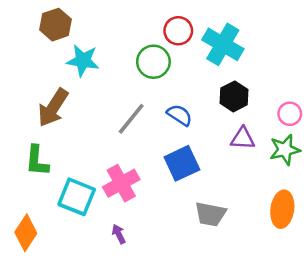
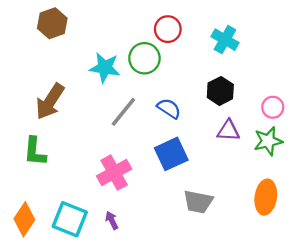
cyan cross: (223, 44) -> (225, 40), moved, size x0.7
cyan star: (83, 60) -> (105, 68), moved
cyan square: (77, 197) -> (70, 219), moved

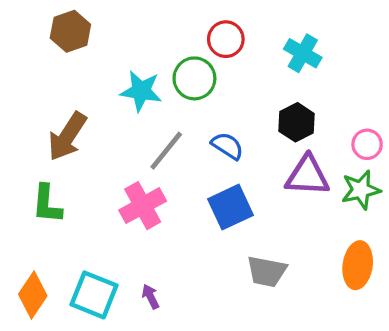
purple triangle: (228, 131) -> (307, 176), size x1.4
pink cross: (114, 173) -> (143, 206), moved

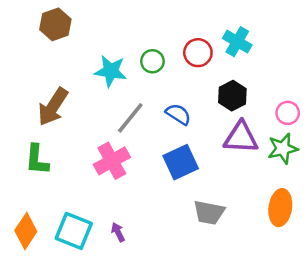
red circle: (226, 39) -> (198, 53), moved
green circle: (194, 78) -> (152, 61), size x0.7

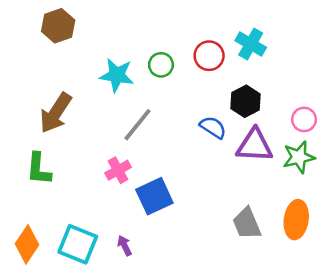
blue semicircle: (178, 114) -> (213, 127), moved
pink cross: (112, 161) -> (118, 170), size x0.7
blue square: (181, 162) -> (154, 196), moved
gray trapezoid: (209, 212) -> (247, 223), moved, turned 56

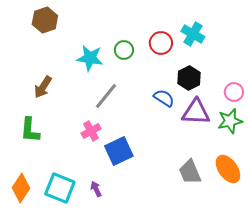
brown arrow: (56, 113) -> (43, 87), size x0.7
orange ellipse: (296, 220) -> (228, 169), turned -44

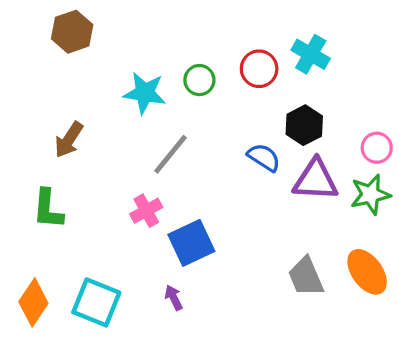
purple arrow: (96, 189) -> (174, 298), moved

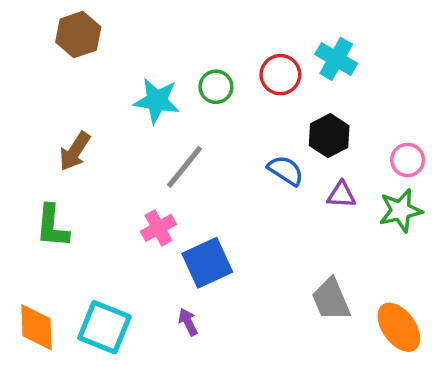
purple triangle: (315, 180) -> (341, 195), size x0.6
orange ellipse: (367, 272) -> (399, 327), moved
orange diamond: (33, 302) -> (36, 327), turned -36

